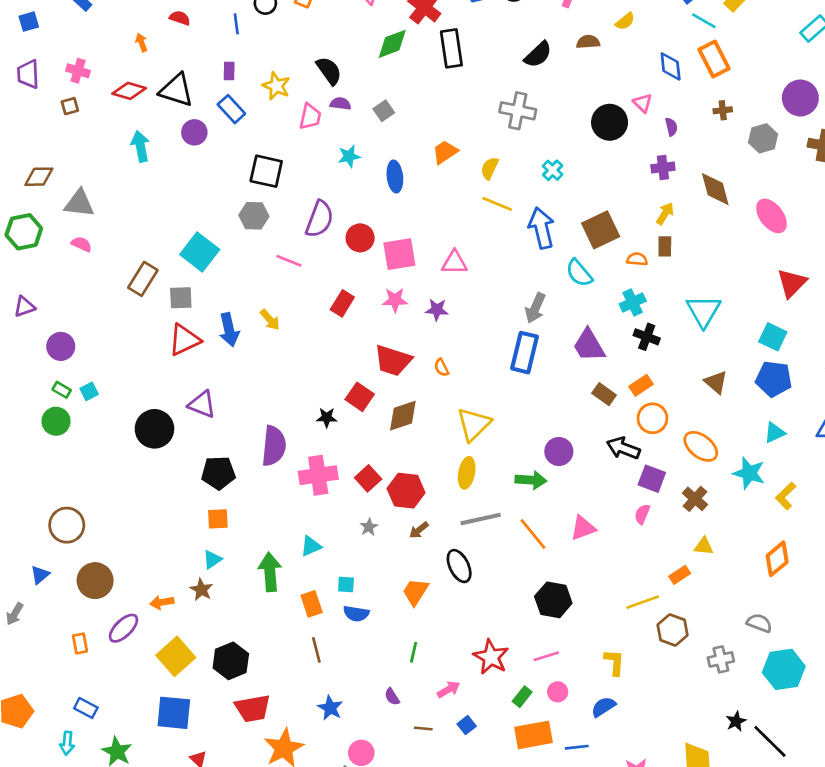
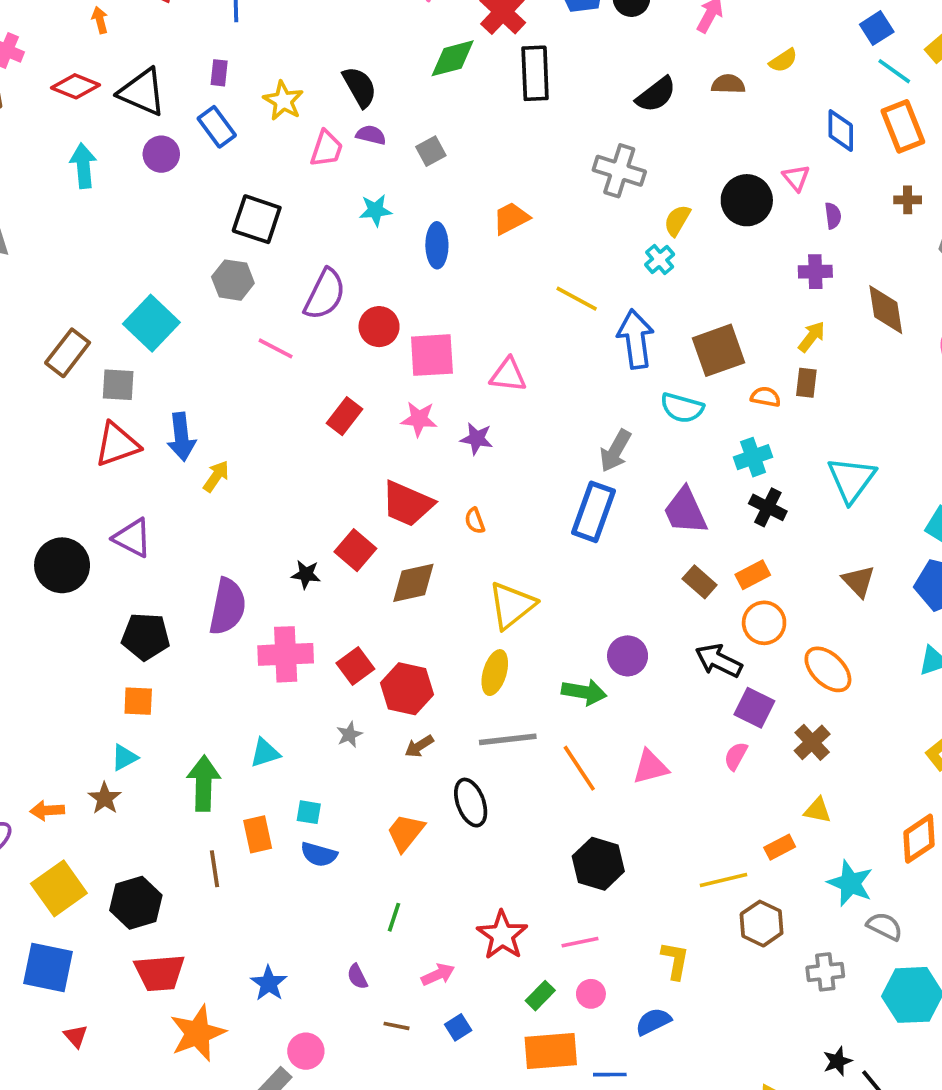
yellow semicircle: (490, 168) -> (677, 220), moved
cyan semicircle: (579, 273) -> (682, 408), turned -40
yellow arrow: (270, 320) -> (216, 476), moved, turned -110
cyan star: (749, 473) -> (850, 883), moved
brown line: (316, 650) -> (214, 869), moved

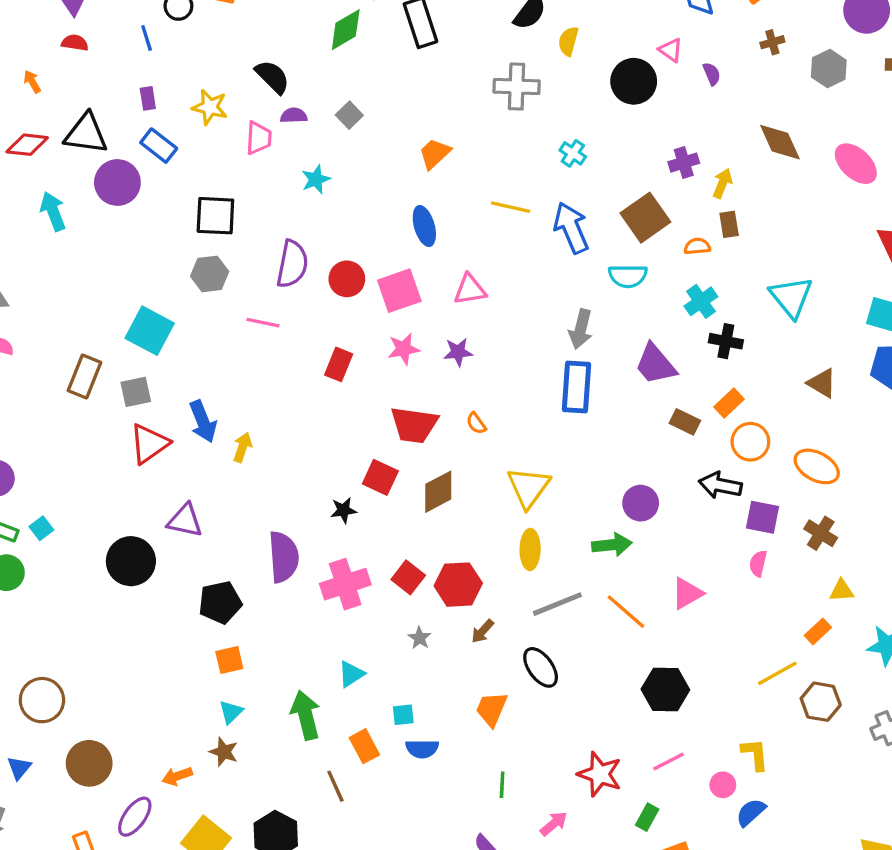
purple circle: (161, 154) -> (117, 182), size x1.4
yellow semicircle: (677, 220) -> (568, 41), moved
blue ellipse: (437, 245) -> (424, 226), moved
purple cross: (815, 272) -> (684, 163), moved
pink circle: (591, 994) -> (723, 785), moved

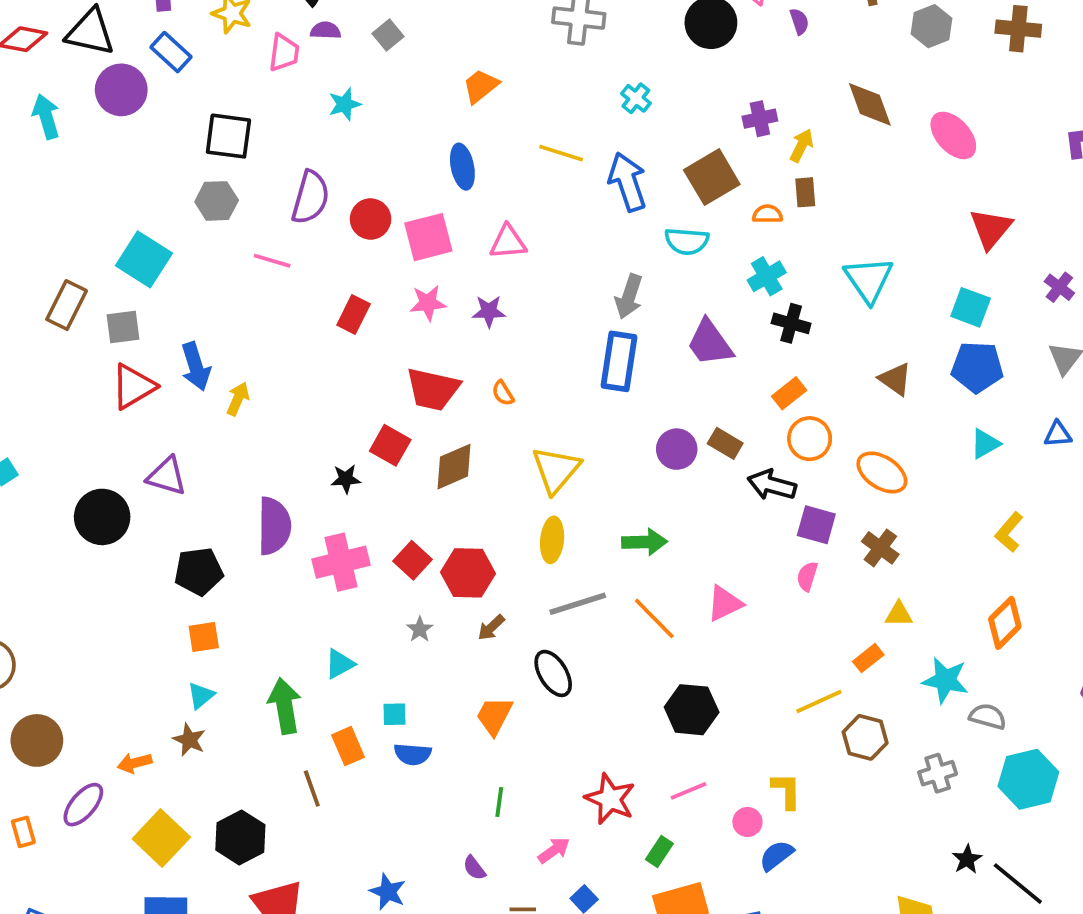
brown rectangle: (685, 422) -> (725, 443), moved
purple circle: (641, 503) -> (677, 449), moved

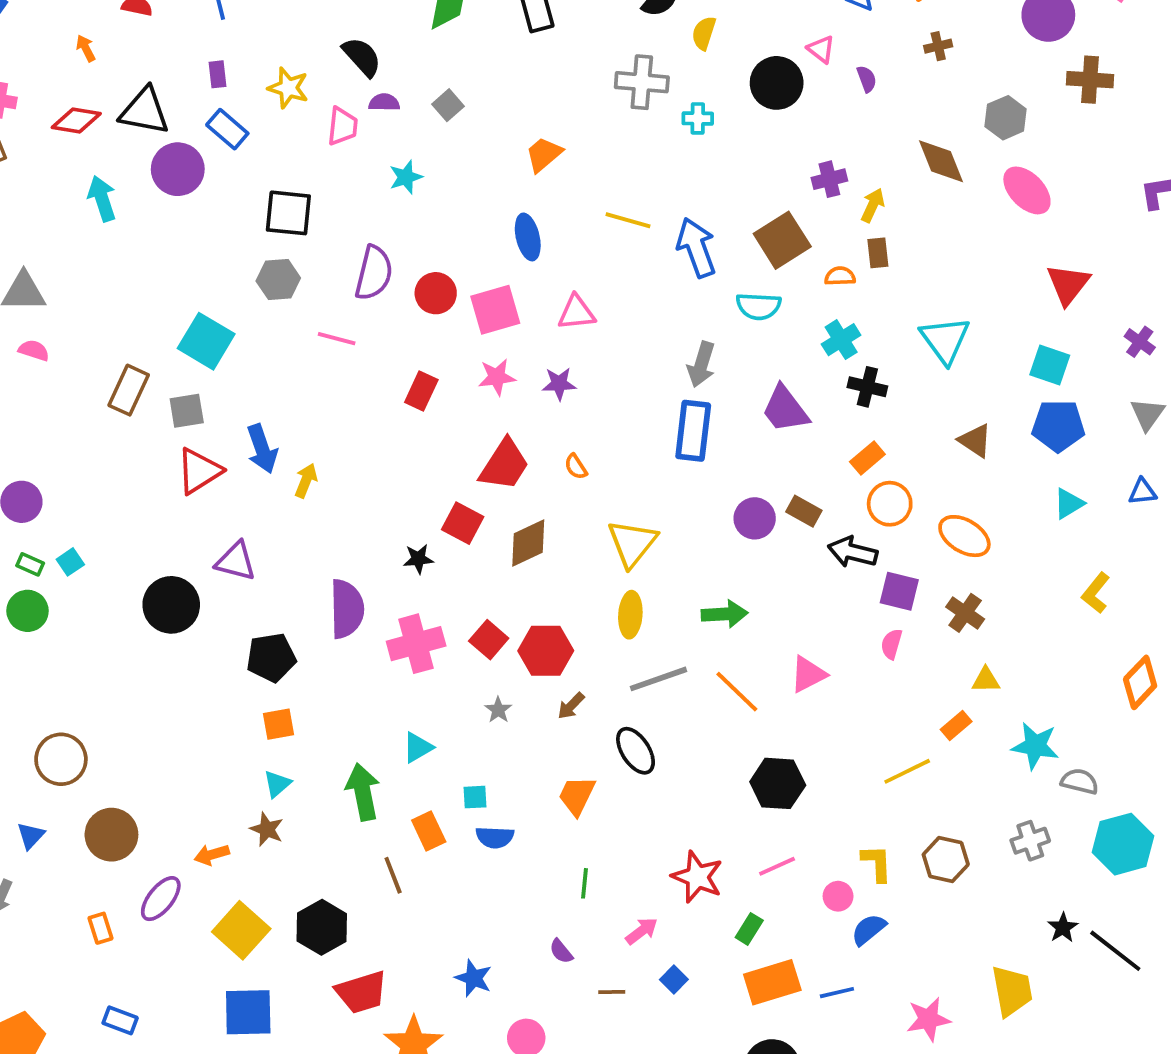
gray hexagon: (932, 26) -> (1006, 118), moved
cyan cross: (636, 98) -> (698, 118), moved, turned -36
red trapezoid: (433, 389) -> (504, 465), turned -68
orange diamond: (1005, 623) -> (1140, 682), moved
brown hexagon: (865, 737) -> (946, 859), moved

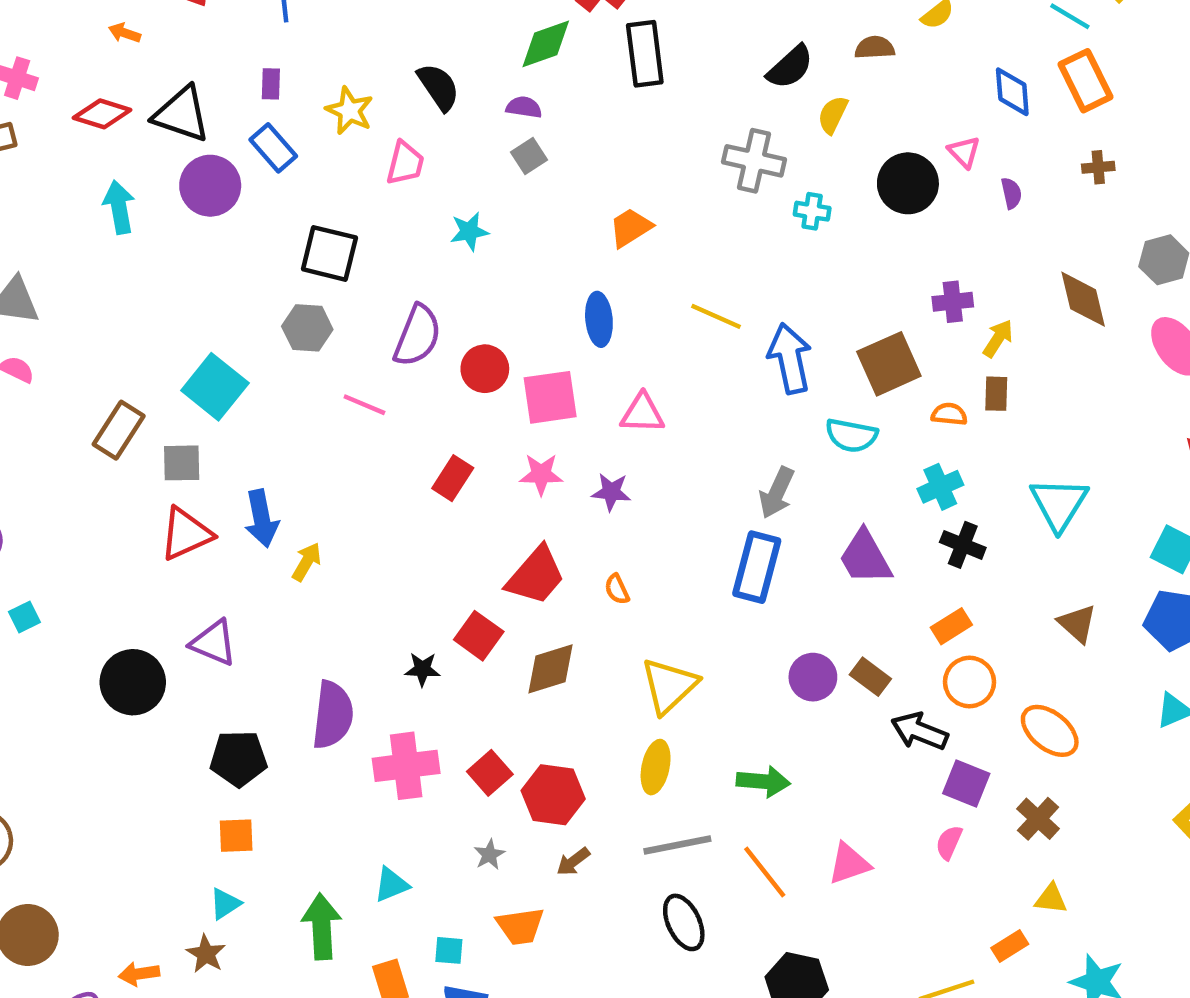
orange arrow: (86, 48) -> (124, 33), turned -52
purple semicircle: (384, 102) -> (524, 107), moved
black ellipse: (636, 751) -> (684, 922), moved
orange trapezoid: (577, 796) -> (520, 926), moved, turned -132

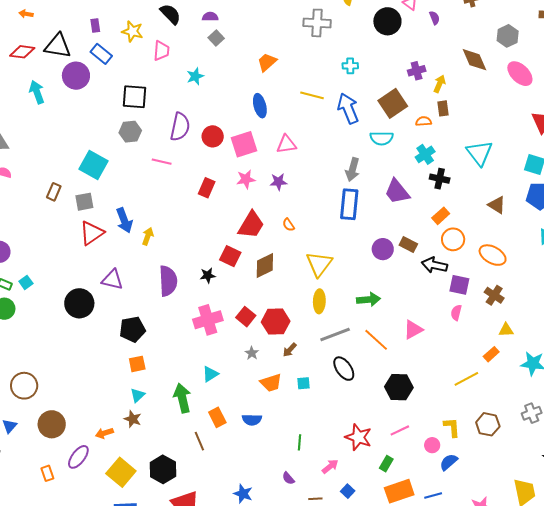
cyan cross: (812, 211) -> (350, 66), moved
brown rectangle: (119, 430) -> (54, 192), size x0.7
purple semicircle: (333, 715) -> (168, 281), moved
cyan square: (449, 950) -> (303, 383), moved

